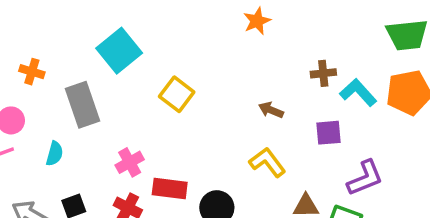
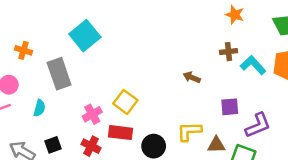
orange star: (257, 21) -> (235, 15), moved, turned -30
yellow square: (177, 94) -> (125, 102), moved
purple square: (329, 133) -> (230, 107), moved
yellow L-shape: (267, 162) -> (189, 131), moved, turned -55

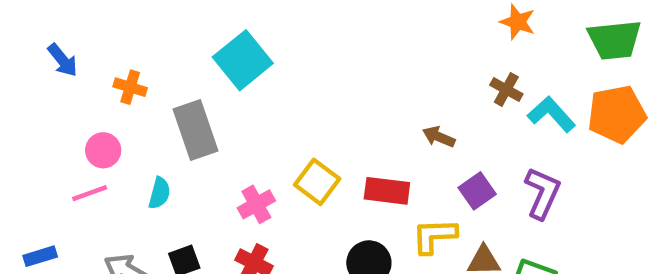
brown cross: (229, 52) -> (506, 89), turned 35
purple square: (230, 107) -> (477, 191), moved, turned -30
purple L-shape: (258, 125) -> (542, 193), moved, turned -44
red rectangle: (120, 133) -> (387, 191), moved

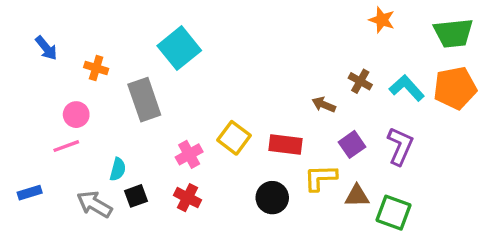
brown cross: (506, 89) -> (360, 81), moved
cyan semicircle: (159, 193) -> (118, 169), moved

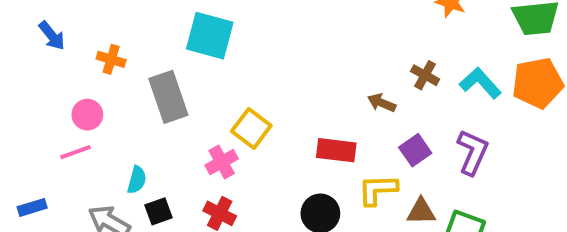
cyan square: (179, 48) -> (210, 36), turned -36
yellow square: (234, 138) -> (251, 128), moved

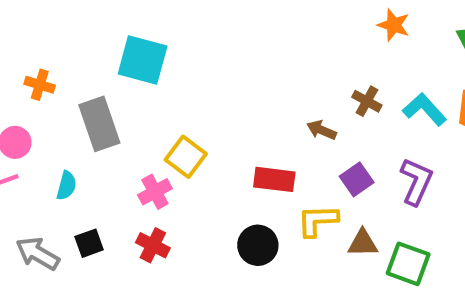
cyan semicircle: (137, 180) -> (66, 186), moved

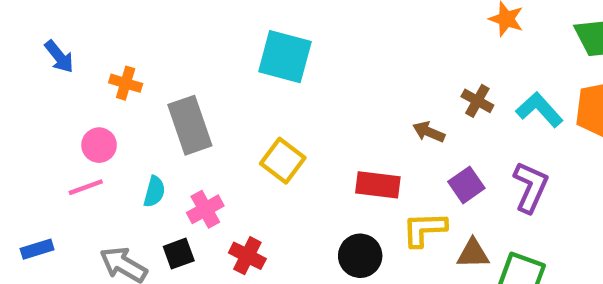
cyan square: (143, 60) -> (285, 57), moved
pink cross: (155, 192) -> (205, 209), moved

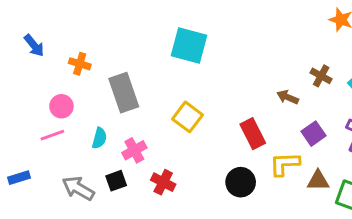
red rectangle: (378, 185) -> (253, 134), turned 56

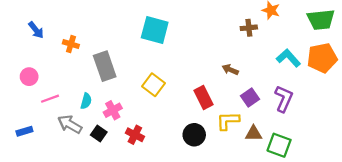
brown cross: (321, 76) -> (249, 28), moved, turned -35
pink circle: (61, 106) -> (29, 77), moved
black square: (116, 181) -> (99, 134), turned -35
gray arrow: (78, 188) -> (70, 124), moved

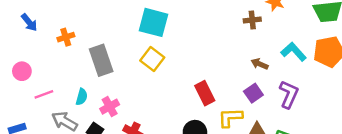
orange cross: (71, 44) -> (66, 37), turned -35
brown arrow: (230, 70) -> (260, 64), moved
yellow square: (153, 85) -> (152, 59), moved

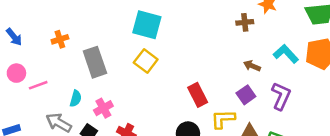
blue arrow: (29, 22) -> (14, 37), moved
pink line: (44, 94) -> (38, 85), moved

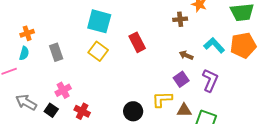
gray rectangle: (95, 62) -> (56, 52), size x0.7
red rectangle: (198, 95) -> (137, 42), moved
cyan semicircle: (76, 98) -> (24, 53), moved

